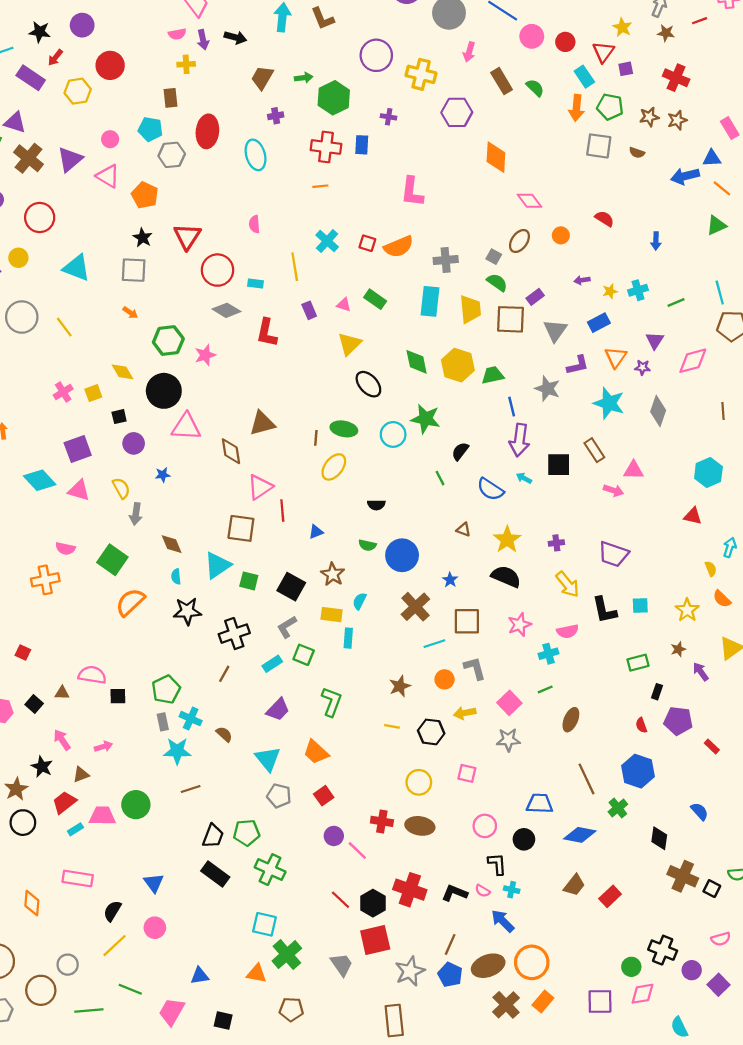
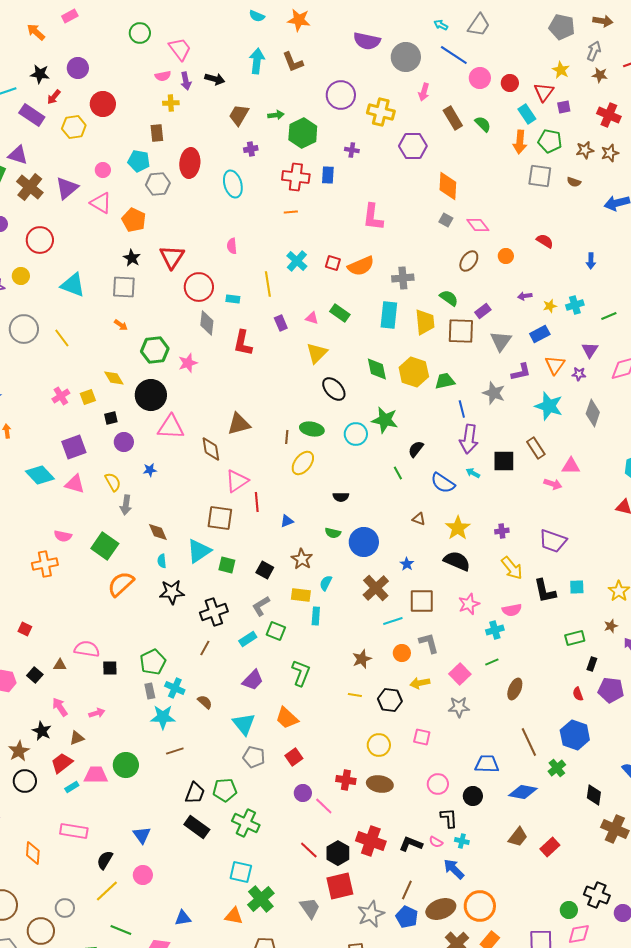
gray square: (494, 257) -> (446, 220), moved
gray diamond: (226, 310) -> (207, 323), turned 65
black square: (291, 587) -> (265, 570), size x0.7

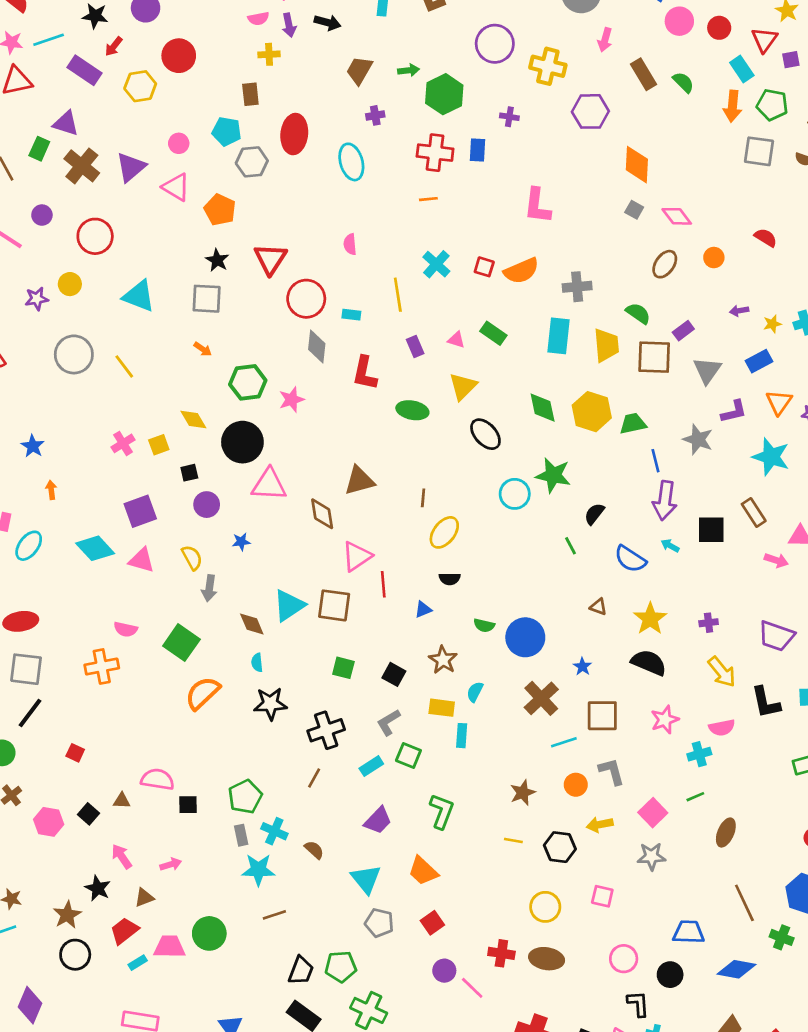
green ellipse: (312, 429) -> (412, 410), moved
black semicircle: (341, 497) -> (450, 579), moved
cyan triangle: (199, 551) -> (289, 605), moved
green cross: (557, 768) -> (782, 937), turned -30

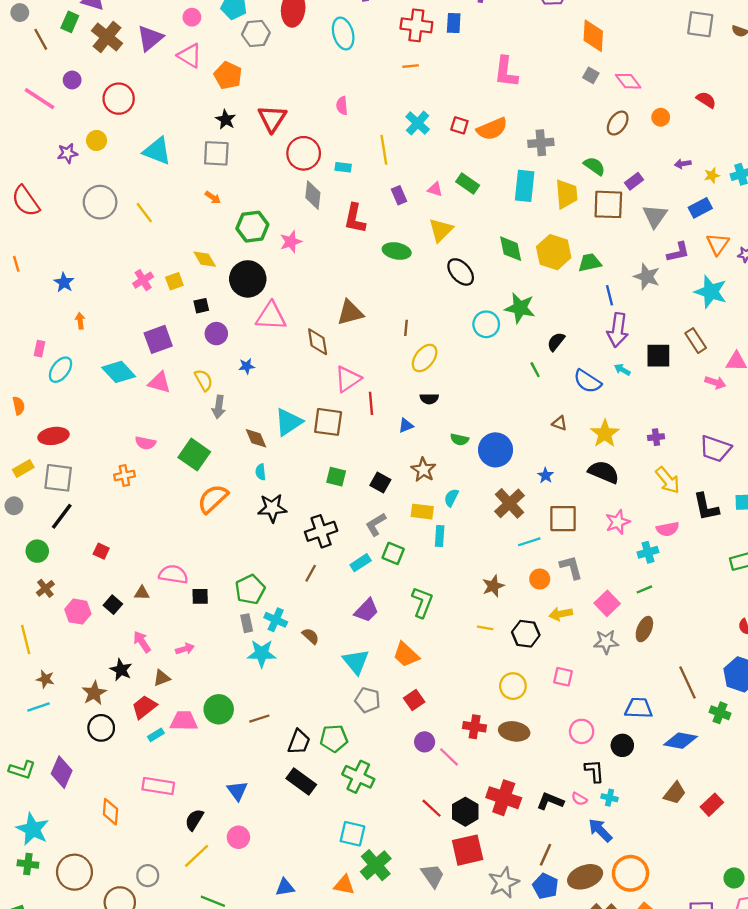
orange cross: (102, 667) -> (124, 475), size x0.7
brown ellipse: (726, 833) -> (644, 629), moved
brown line: (274, 915) -> (259, 719), moved

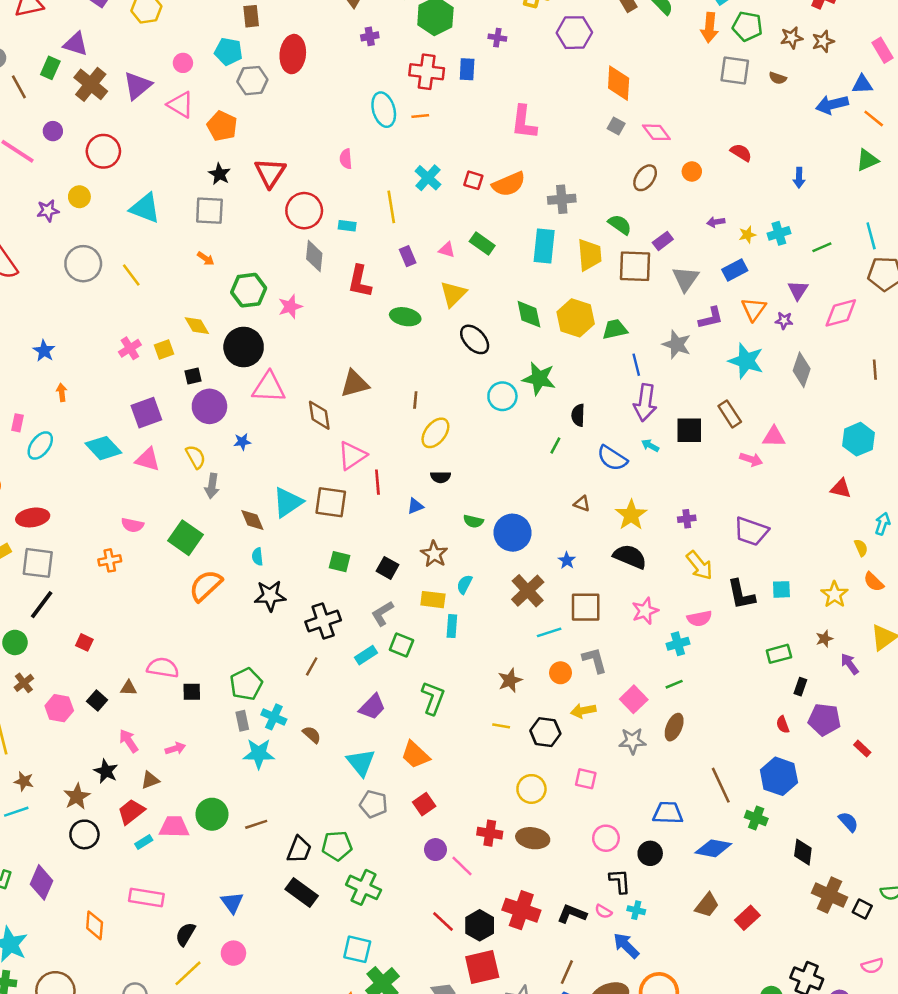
cyan ellipse: (343, 33) -> (384, 110), moved
purple circle: (216, 334) -> (209, 406), size x1.4
black semicircle: (556, 342) -> (578, 415), turned -36
green line: (535, 370) -> (555, 445), turned 56

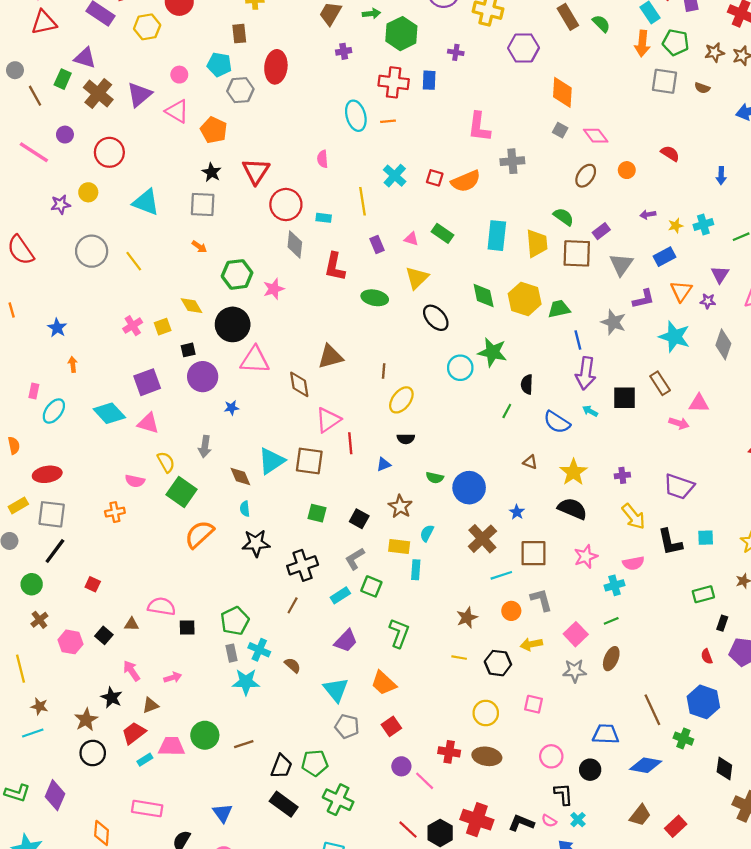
gray cross: (562, 199) -> (512, 161), moved
yellow semicircle: (196, 457) -> (166, 462), moved
cyan cross: (636, 910) -> (578, 820), turned 32

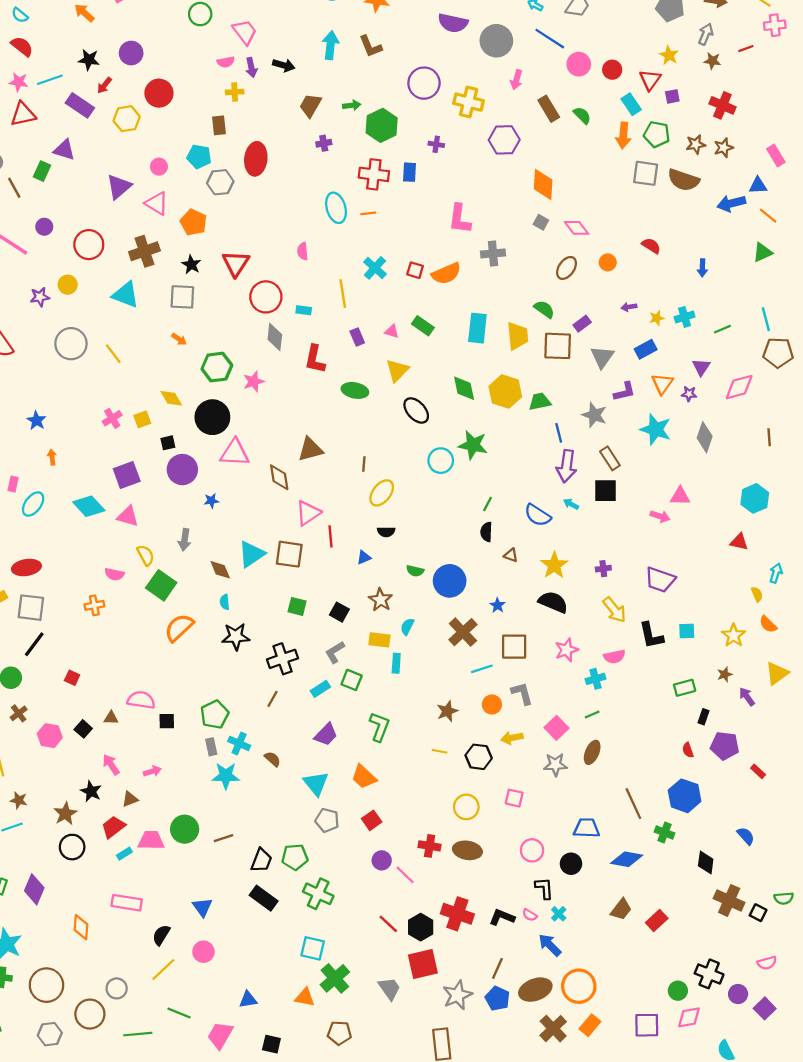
brown semicircle: (702, 88) -> (683, 180), size x2.0
brown cross: (98, 93) -> (144, 251), moved, turned 32
brown rectangle: (660, 383) -> (610, 458), moved
black semicircle: (527, 384) -> (486, 532), moved

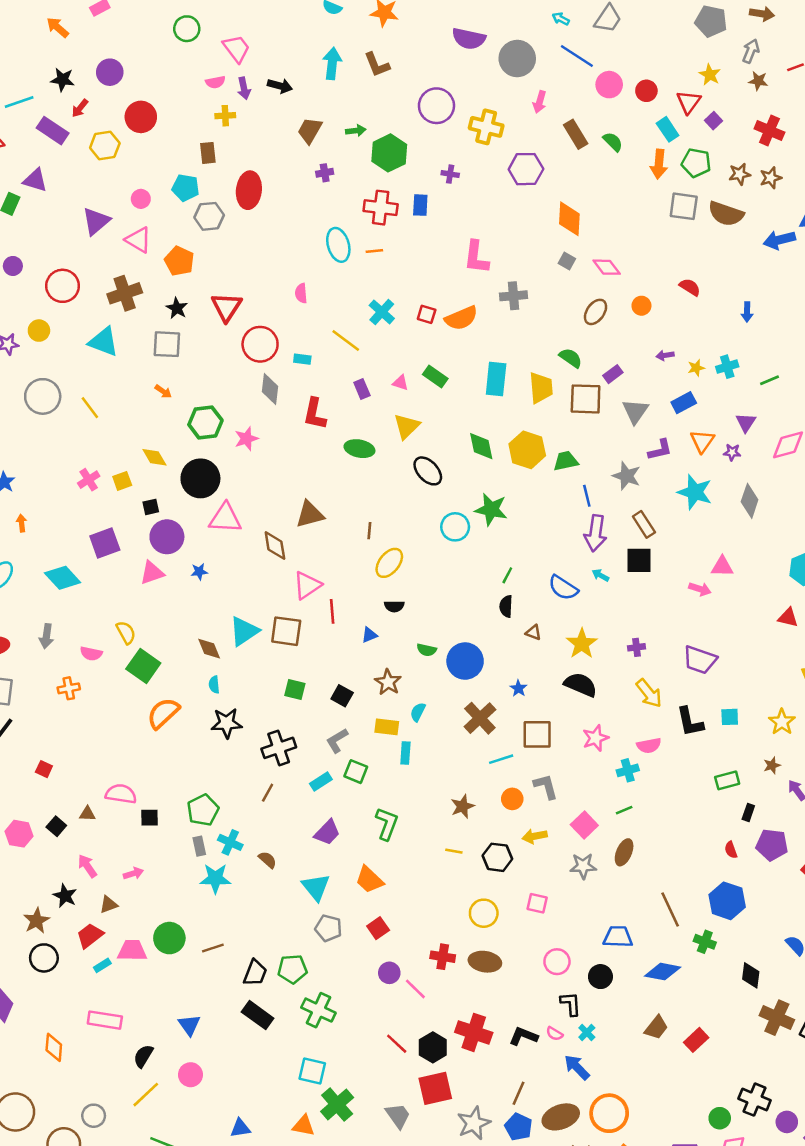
purple square: (672, 96) -> (714, 121), turned -32
yellow line: (343, 294) -> (346, 341), turned -44
pink triangle: (128, 516) -> (152, 573), moved, turned -35
gray arrow: (185, 540) -> (46, 636), moved

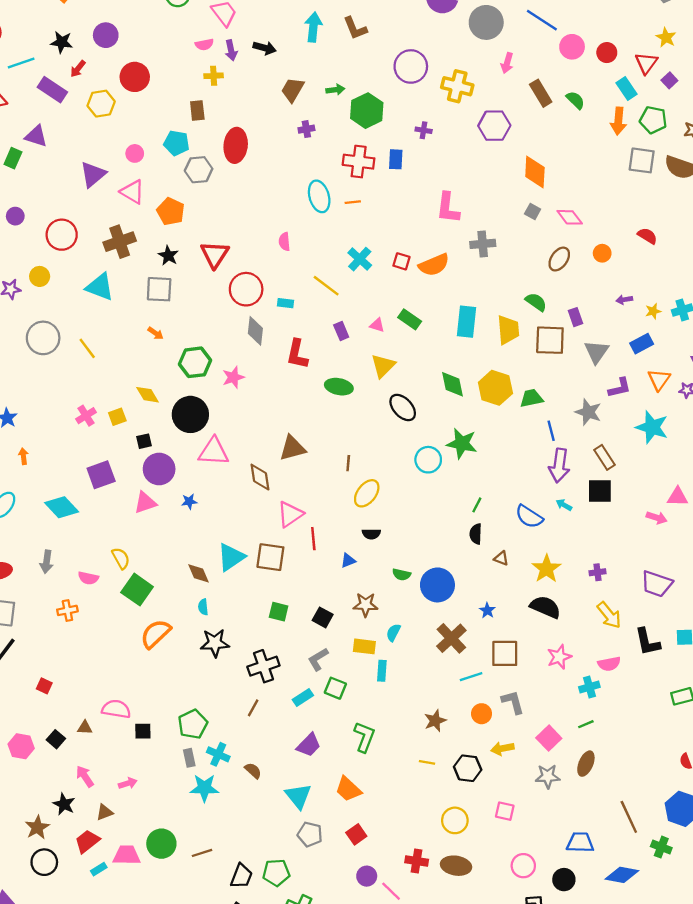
purple rectangle: (613, 374) -> (575, 317), turned -72
brown star: (388, 682) -> (366, 605), turned -30

